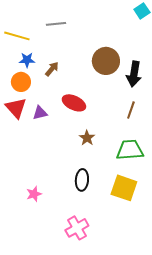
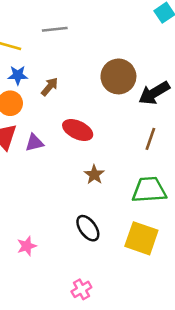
black arrow: (134, 74) -> (154, 93), turned 50
black ellipse: (82, 180) -> (88, 228), turned -40
pink cross: (77, 228) -> (81, 289), size x0.7

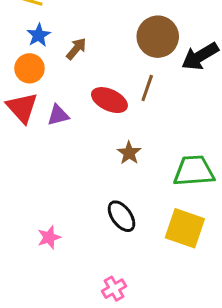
blue star: (18, 75) -> (39, 35), turned -30
brown line: (150, 139) -> (147, 88), moved

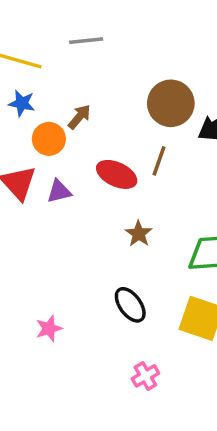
blue star: (39, 35) -> (22, 103), moved, turned -30
orange circle: (29, 68) -> (49, 139), moved
pink cross: (114, 289) -> (145, 376), moved

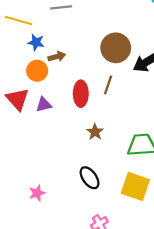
blue star: (22, 103) -> (36, 42), moved
brown arrow: (79, 117) -> (57, 57), turned 35
red ellipse: (117, 174) -> (81, 94), turned 65

